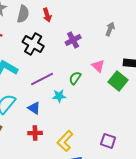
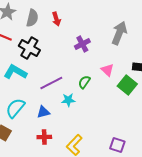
gray arrow: (110, 29) -> (119, 33), size x1.6
black cross: (33, 44) -> (29, 48), moved
blue triangle: (34, 108) -> (43, 112), turned -48

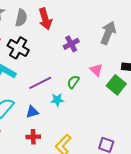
red arrow: (56, 19) -> (45, 19), size x1.5

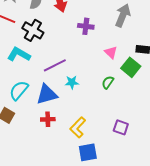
purple cross: (71, 44) -> (86, 26), turned 35
green semicircle: (73, 82) -> (108, 82), moved
blue triangle: (32, 112) -> (47, 94), size x1.6

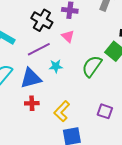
black cross: (33, 30) -> (42, 20), moved
pink triangle: (111, 52) -> (68, 36), moved
green semicircle: (108, 82) -> (92, 66), size x1.6

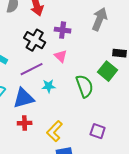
green semicircle: (92, 66) -> (85, 86), turned 125

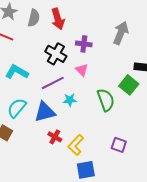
red cross: (25, 123) -> (55, 137), moved, turned 32

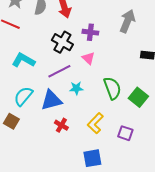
green square: (129, 85) -> (138, 97), moved
yellow L-shape: (76, 145) -> (95, 123), moved

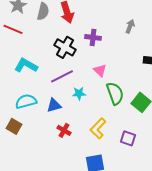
gray arrow: (127, 21) -> (130, 26), size x0.6
pink triangle: (88, 58) -> (100, 70), moved
cyan semicircle: (23, 96) -> (26, 101), turned 35
blue triangle: (51, 100) -> (54, 105), size x0.7

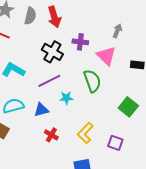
pink triangle: (100, 70) -> (106, 56), moved, size x1.5
green semicircle: (115, 93) -> (92, 81), moved

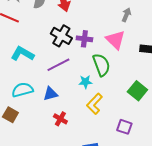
purple cross: (80, 42) -> (84, 39), moved
cyan star: (66, 98) -> (85, 82), moved
yellow L-shape: (85, 133) -> (94, 104), moved

